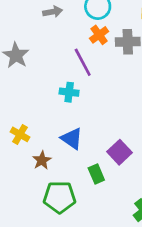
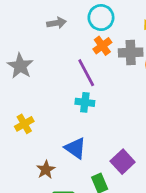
cyan cross: (69, 92) -> (85, 102), moved
yellow cross: (20, 134) -> (24, 124), moved, turned 30

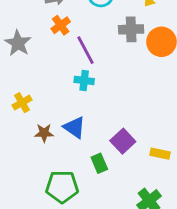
orange cross: (102, 46) -> (61, 25), moved
brown star: (46, 170) -> (44, 133), moved, turned 30

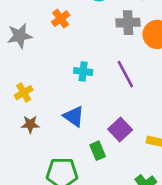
gray star: (18, 43) -> (20, 36), turned 30
purple line: (86, 50) -> (125, 74), moved
brown star: (44, 133) -> (30, 124), moved

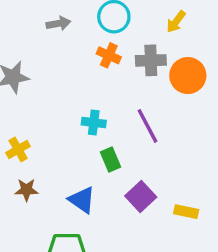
orange cross: (61, 19) -> (109, 55), moved, turned -30
blue triangle: (74, 116) -> (82, 200), moved
green rectangle: (98, 151) -> (110, 160), moved

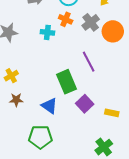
gray cross: (151, 60) -> (91, 22), turned -36
cyan cross: (94, 123) -> (47, 32), moved
green rectangle: (110, 160) -> (67, 82), size x1.6

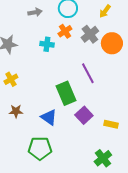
orange cross: (66, 19) -> (65, 31), turned 32
yellow cross: (11, 76) -> (11, 79), moved

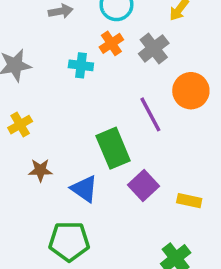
orange circle: (112, 43) -> (191, 91), moved
brown star: (16, 111) -> (40, 170), moved

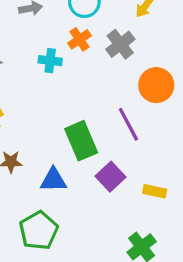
purple line: (150, 114) -> (128, 124), moved
blue triangle: (84, 189) -> (53, 180), turned -36
green pentagon: (69, 241) -> (39, 231), turned -30

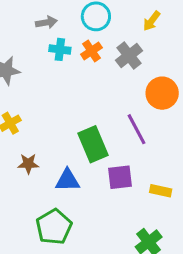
cyan cross: (50, 61) -> (60, 49), moved
purple square: (111, 177) -> (120, 177), turned 36

